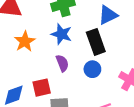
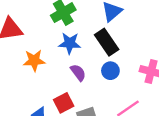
orange star: (25, 41) -> (34, 61), turned -30

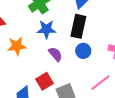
black rectangle: (107, 42) -> (78, 26), turned 50

